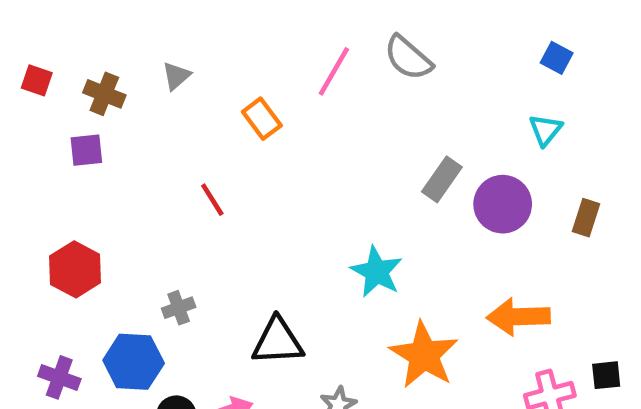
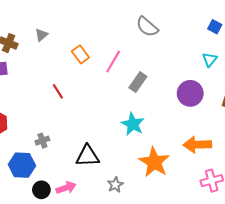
pink line: (334, 71) -> (113, 62), moved
gray rectangle: (442, 179) -> (138, 82), moved

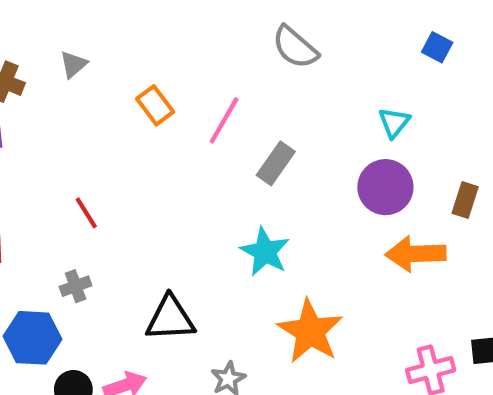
cyan triangle: (210, 60) -> (394, 123), moved
red line: (58, 91) -> (86, 213), moved
orange arrow: (197, 145) -> (416, 254), moved

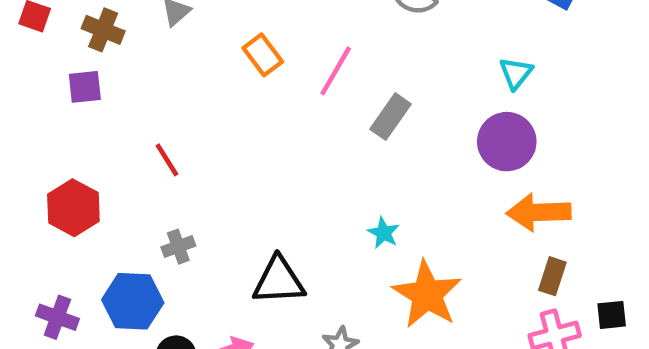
brown rectangle: (465, 200) -> (552, 276), moved
red line: (86, 213) -> (167, 160), moved
cyan star: (265, 252) -> (384, 233), moved, size x0.6

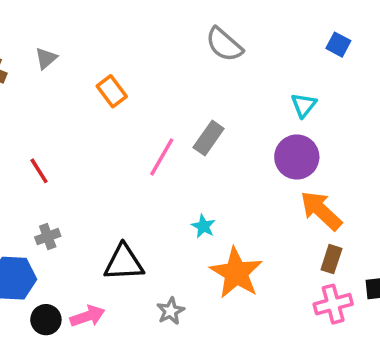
pink line: (336, 71) -> (162, 157), moved
orange arrow: (539, 212) -> (321, 211), turned 45

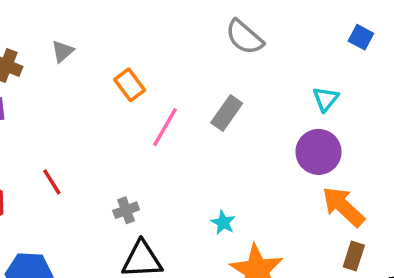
gray rectangle: (209, 138) -> (227, 113), moved
pink line: (162, 157) -> (165, 127), moved
red line: (39, 171) -> (52, 182), moved
gray cross: (48, 237) -> (126, 210), moved

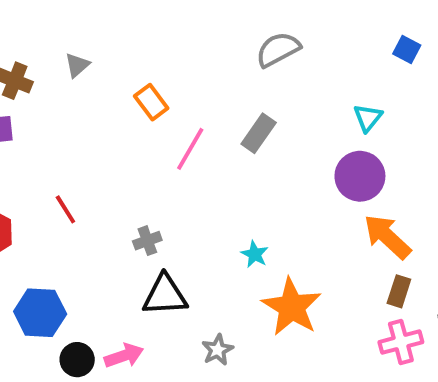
gray semicircle: (244, 37) -> (278, 49), turned 111

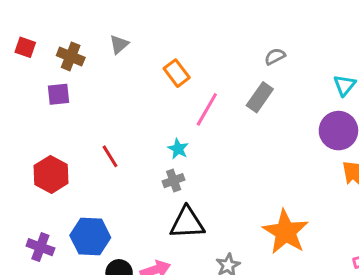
gray semicircle: (278, 49) -> (275, 56), moved, size x0.6
cyan star: (255, 254) -> (178, 149), moved

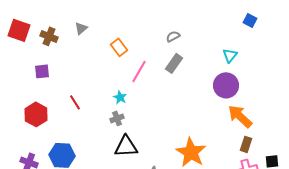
red square: (25, 47) -> (19, 30), size x1.6
gray semicircle: (275, 56) -> (173, 36), moved
purple square: (59, 94) -> (42, 71), moved

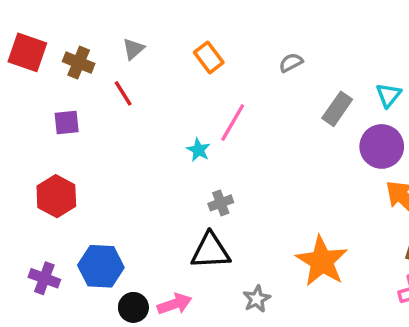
orange rectangle: (119, 47) -> (209, 57), moved
gray rectangle: (174, 63) -> (337, 109), moved
cyan star: (120, 97) -> (198, 150), moved
red line: (75, 102) -> (123, 93), moved
gray cross: (117, 118) -> (221, 203), moved

